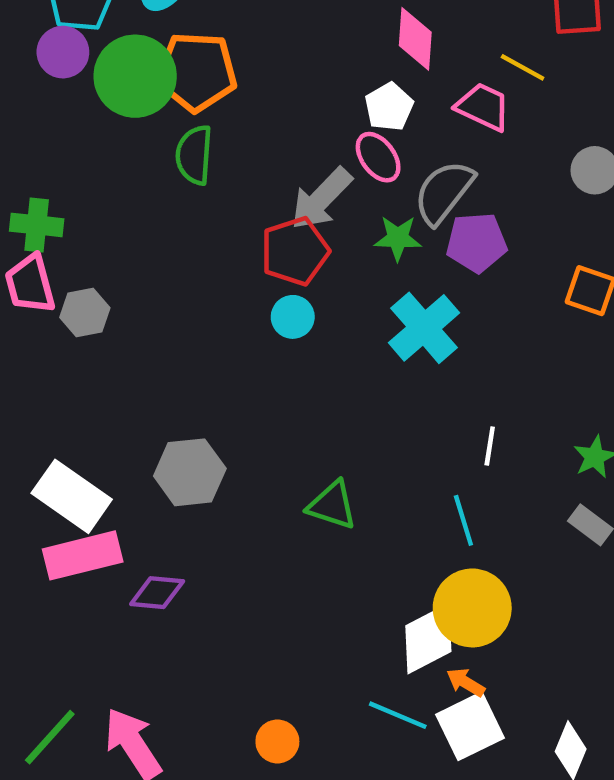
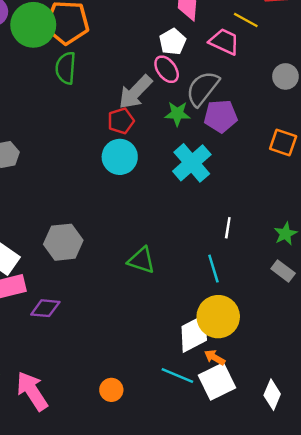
red pentagon: (295, 251) -> (121, 121), size x0.7
cyan circle: (293, 317) -> (120, 157), size x1.5

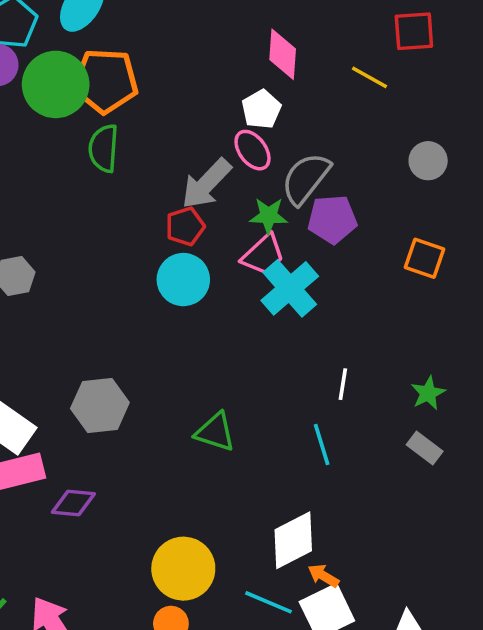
pink trapezoid: (224, 42) -> (263, 255), moved, turned 112
yellow circle: (218, 317) -> (183, 569), moved

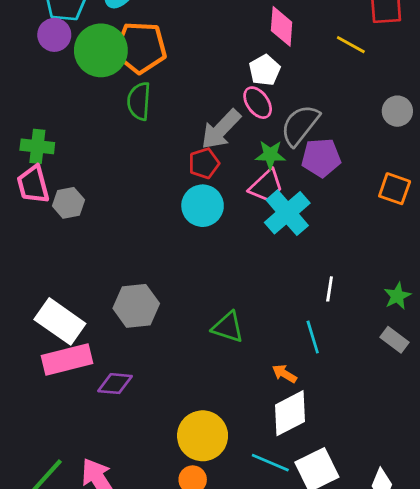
orange arrow: (323, 576) -> (284, 374), moved

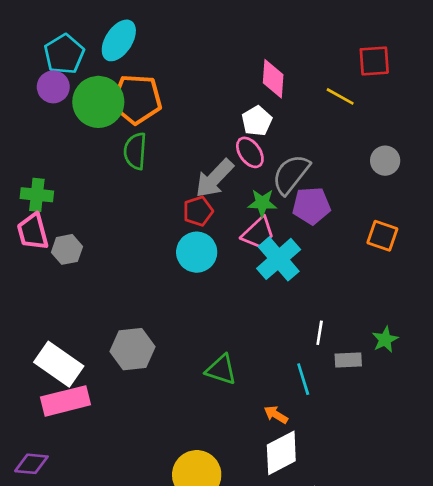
gray rectangle: (395, 340) -> (348, 360), moved, turned -40
purple diamond: (115, 384) -> (31, 464), moved

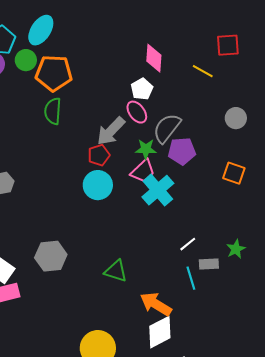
green circle: (98, 102) -> (26, 60), moved, size x0.6
white line: (320, 333) -> (188, 244), turned 42
cyan line: (303, 379) -> (191, 278), moved
orange arrow: (276, 415) -> (156, 304), size x1.8

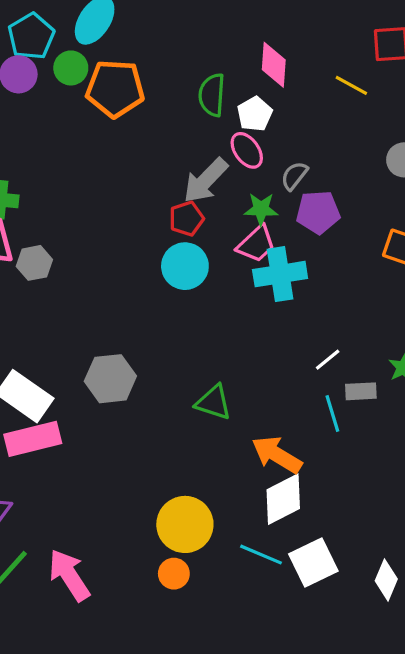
green semicircle: (53, 111) -> (212, 95), moved
gray semicircle: (167, 128) -> (294, 176), size x0.6
cyan cross: (158, 190) -> (280, 274), turned 32

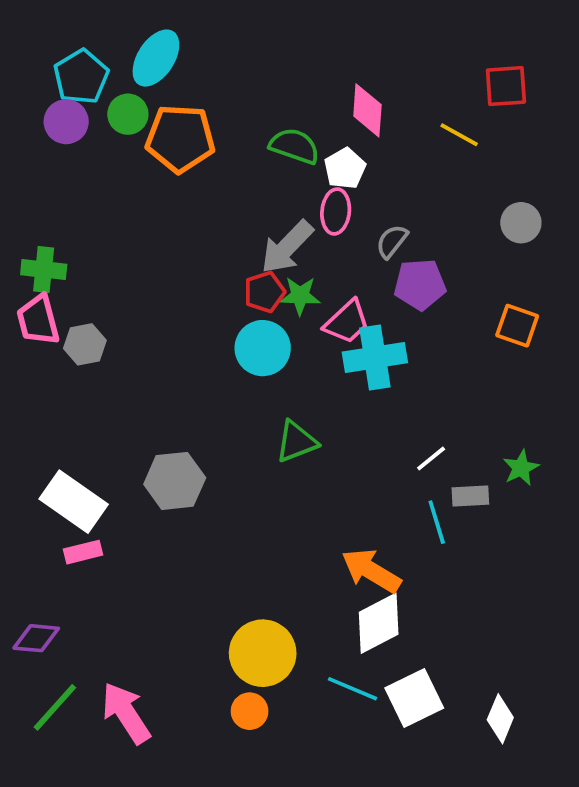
green semicircle: (212, 95) -> (294, 146), turned 105
pink ellipse: (247, 150) -> (336, 211), turned 42
green star: (261, 209) -> (300, 296), moved
green triangle: (213, 402) -> (296, 442), moved, turned -39
pink rectangle: (33, 439) -> (83, 552), size x0.6

